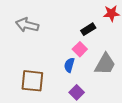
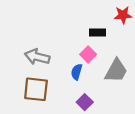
gray arrow: (27, 25) -> (37, 57), moved
black rectangle: (88, 29) -> (97, 32), turned 32

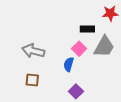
gray trapezoid: (116, 71) -> (104, 47), moved
brown square: (36, 89) -> (32, 80), size x0.6

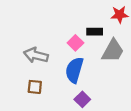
pink square: (79, 49) -> (75, 43), moved
blue semicircle: (69, 64) -> (74, 70), size x1.6

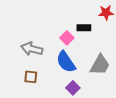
gray trapezoid: (113, 51) -> (100, 65), moved
blue semicircle: (74, 70) -> (66, 62), turned -50

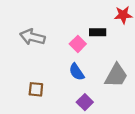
gray arrow: (32, 49) -> (32, 37), moved
blue semicircle: (66, 62) -> (77, 72), size x0.7

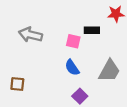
pink square: (78, 44) -> (73, 41), turned -32
brown square: (36, 89) -> (17, 84), moved

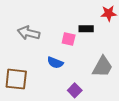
blue semicircle: (72, 68) -> (55, 63), moved, turned -35
brown square: (17, 84) -> (16, 79), size x1.6

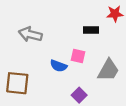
pink square: (69, 39) -> (78, 56), moved

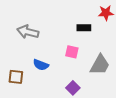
blue semicircle: (58, 66) -> (41, 65), moved
brown square: (17, 83) -> (16, 77), size x0.7

